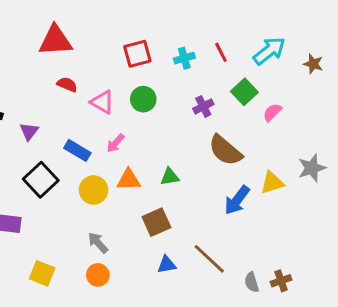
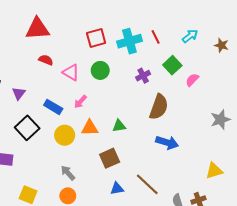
cyan arrow: (269, 51) -> (190, 36), size x0.7
cyan cross: (184, 58) -> (129, 41), size x1.6
brown semicircle: (225, 150) -> (159, 107), turned -110
yellow triangle: (272, 183) -> (214, 171), moved
blue arrow: (237, 200) -> (167, 143), turned -110

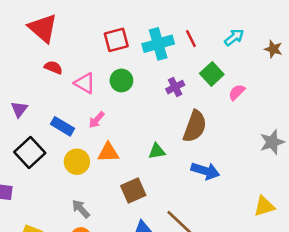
red triangle: (38, 29) -> (43, 28), turned 45
green triangle: (119, 126) -> (157, 151), moved

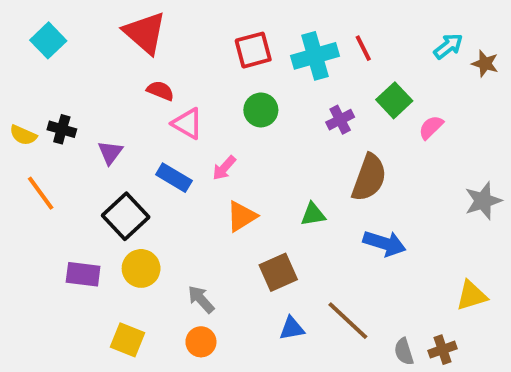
cyan arrow: (234, 37) -> (448, 46), moved
pink triangle: (85, 83) -> (187, 124), moved
orange triangle: (108, 153) -> (242, 216), turned -30
yellow circle: (77, 162) -> (141, 268), moved

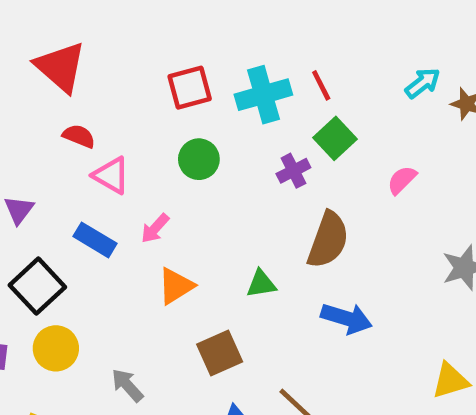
green square: (394, 100) -> (335, 138), moved

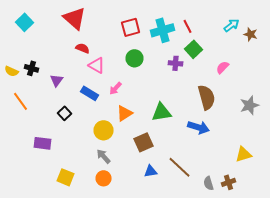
purple cross: (293, 171) -> (176, 63), turned 32
brown semicircle: (328, 240) -> (206, 97), moved, turned -35
green triangle: (261, 284) -> (162, 112), size x1.5
black square: (37, 286) -> (64, 113), size x0.6
yellow circle: (56, 348) -> (104, 130), moved

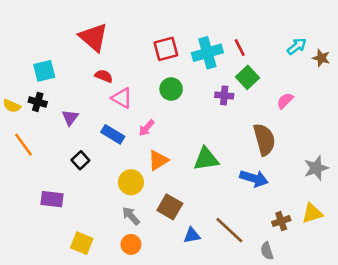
cyan square: (24, 22) -> (44, 71), moved, turned 30
gray star: (250, 105) -> (316, 168), moved
brown square: (144, 142) -> (170, 207), moved, turned -36
brown cross: (228, 182) -> (281, 221), moved

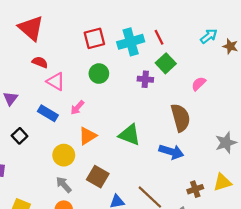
green triangle: (206, 159) -> (129, 135), turned 30

